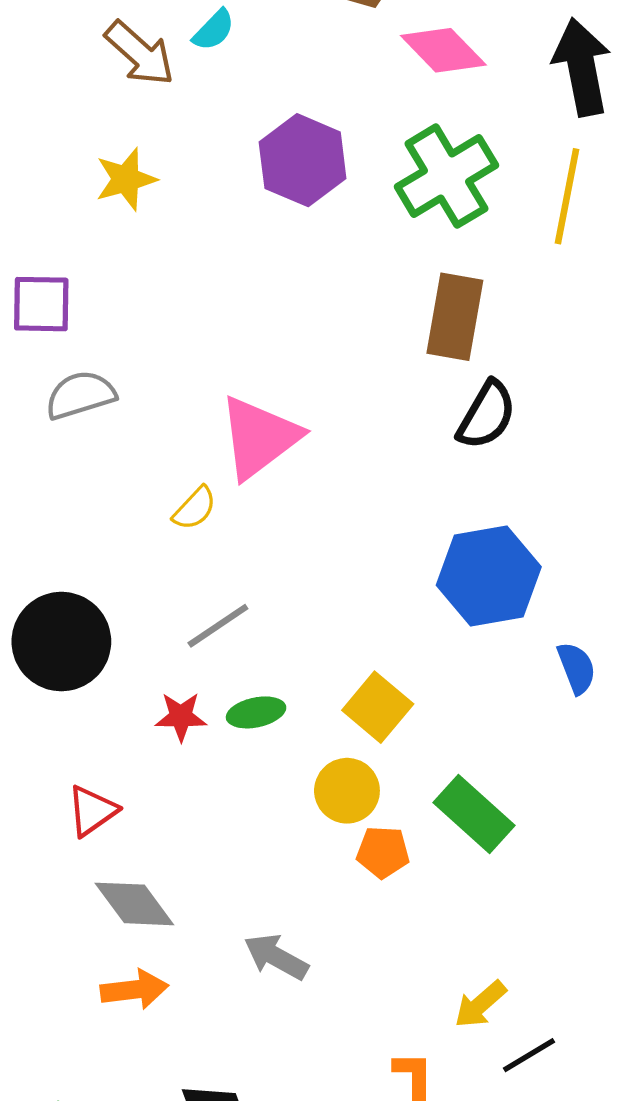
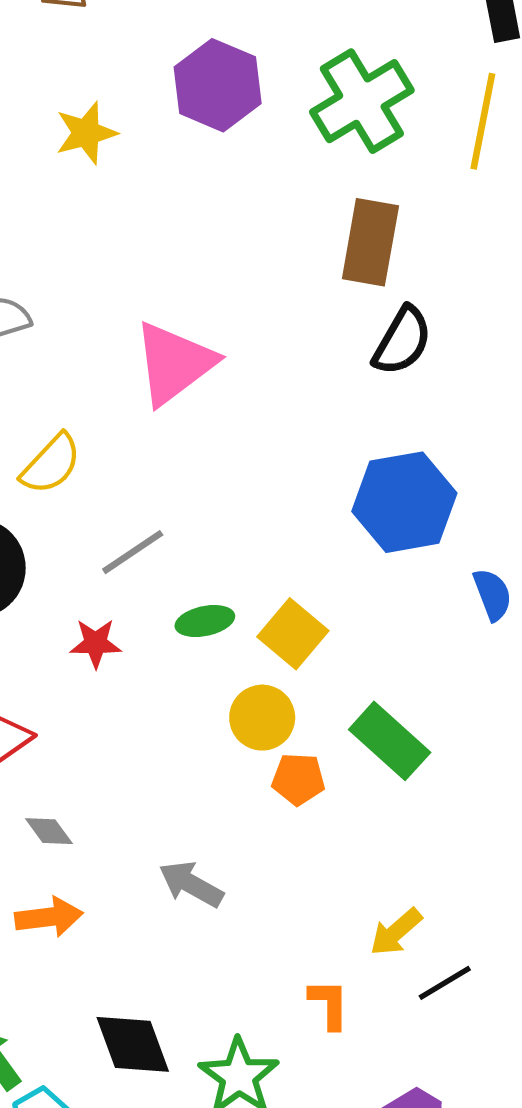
yellow star: (126, 179) -> (86, 133), moved
yellow semicircle: (195, 508) -> (51, 464), moved, size x1.4
green ellipse: (256, 712) -> (205, 621), moved
gray diamond: (134, 904) -> (49, 831), size x0.6

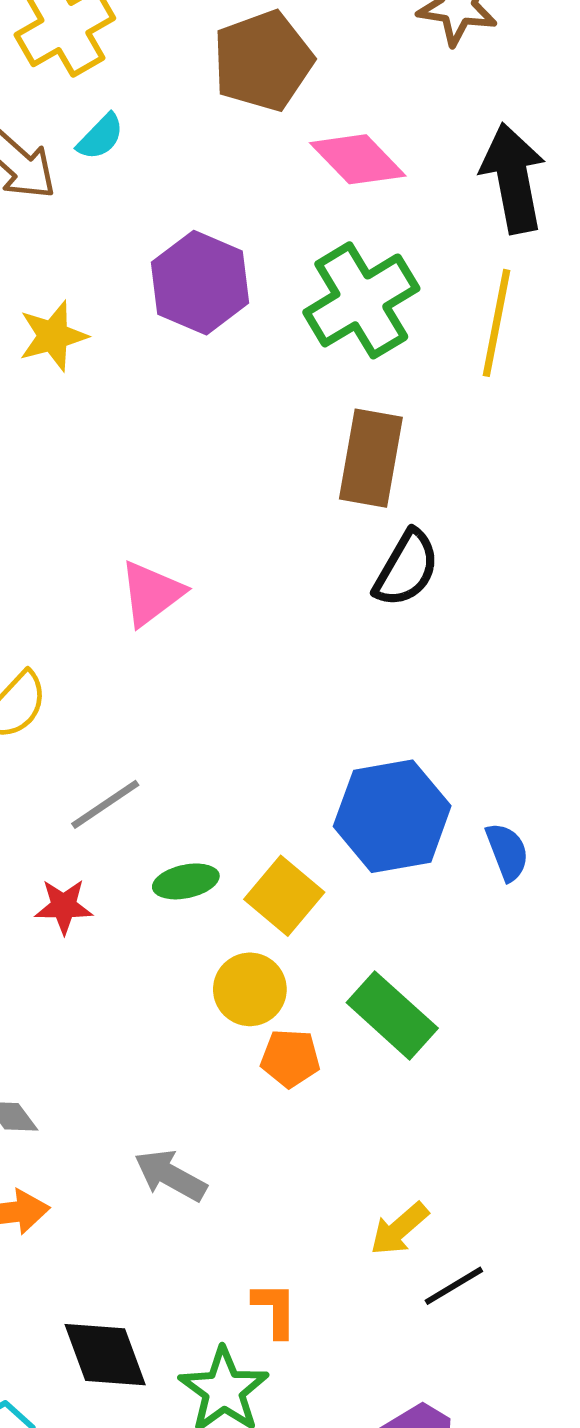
pink triangle: (174, 363) -> (151, 593), size x0.7
blue hexagon: (404, 502) -> (392, 816), moved
orange L-shape: (329, 1004) -> (275, 1310), moved

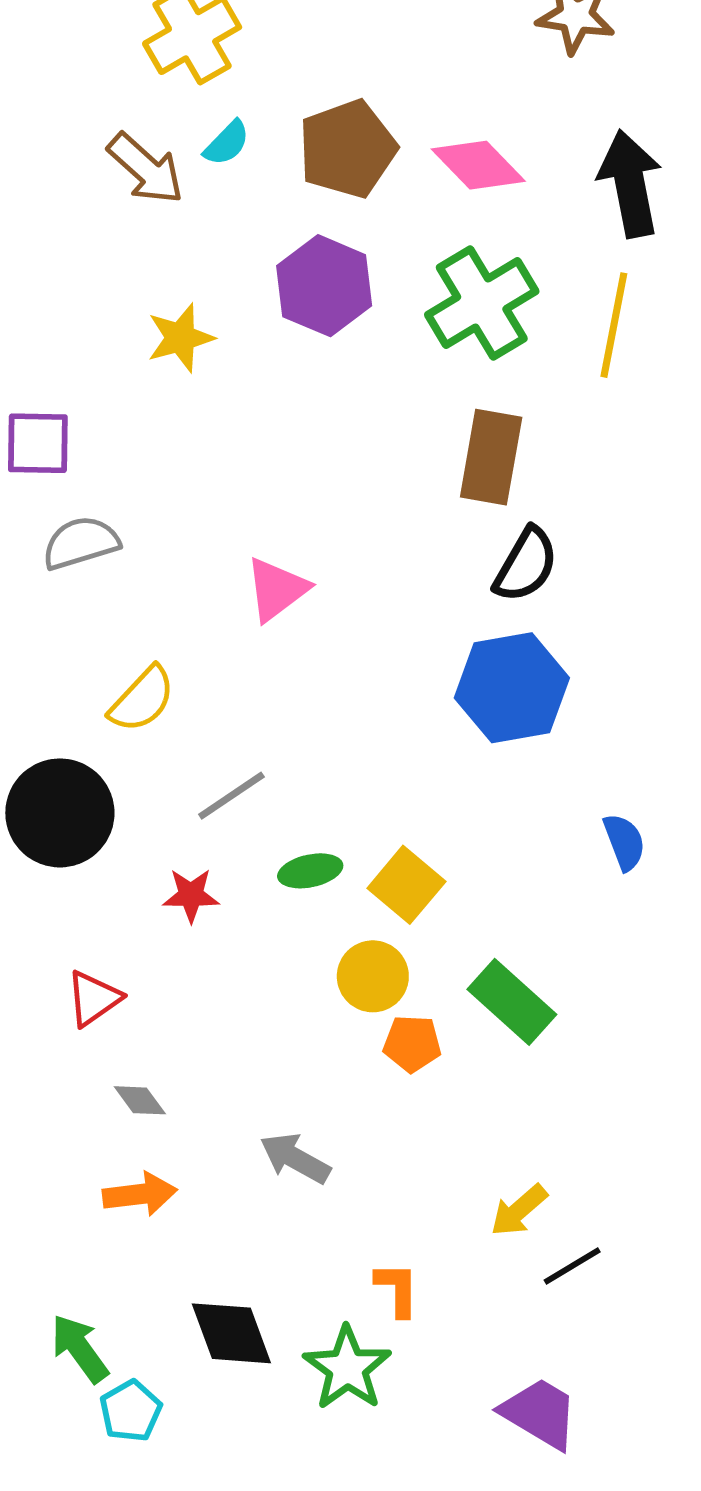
brown pentagon: (263, 61) -> (347, 149), moved
blue hexagon: (392, 816) -> (512, 688), moved

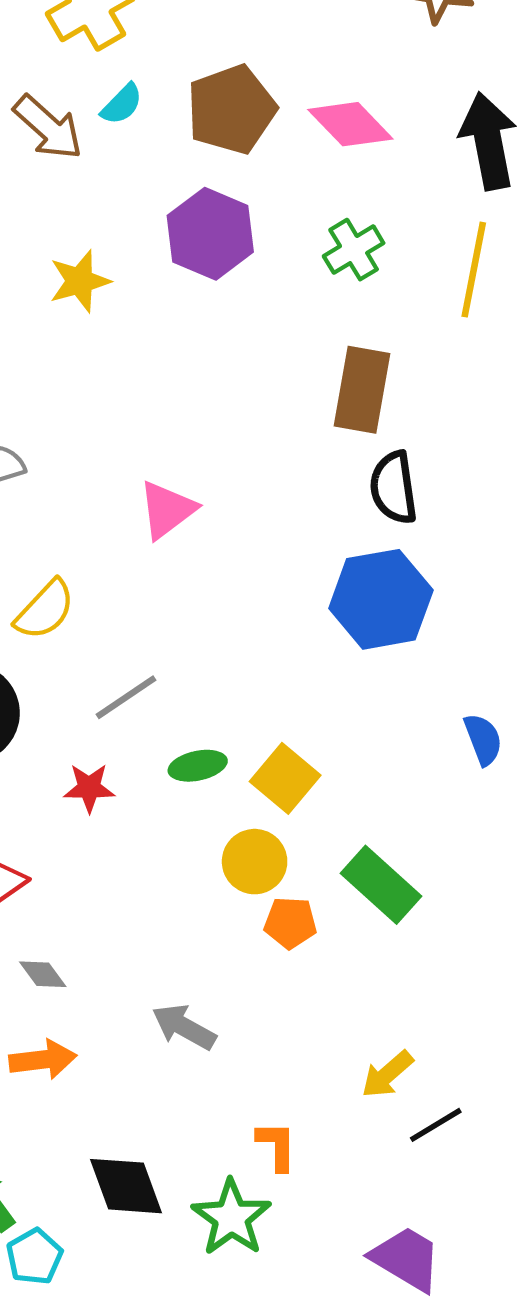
green cross: (482, 303) -> (354, 250), size x0.6
black semicircle: (526, 565) -> (394, 488), turned 142

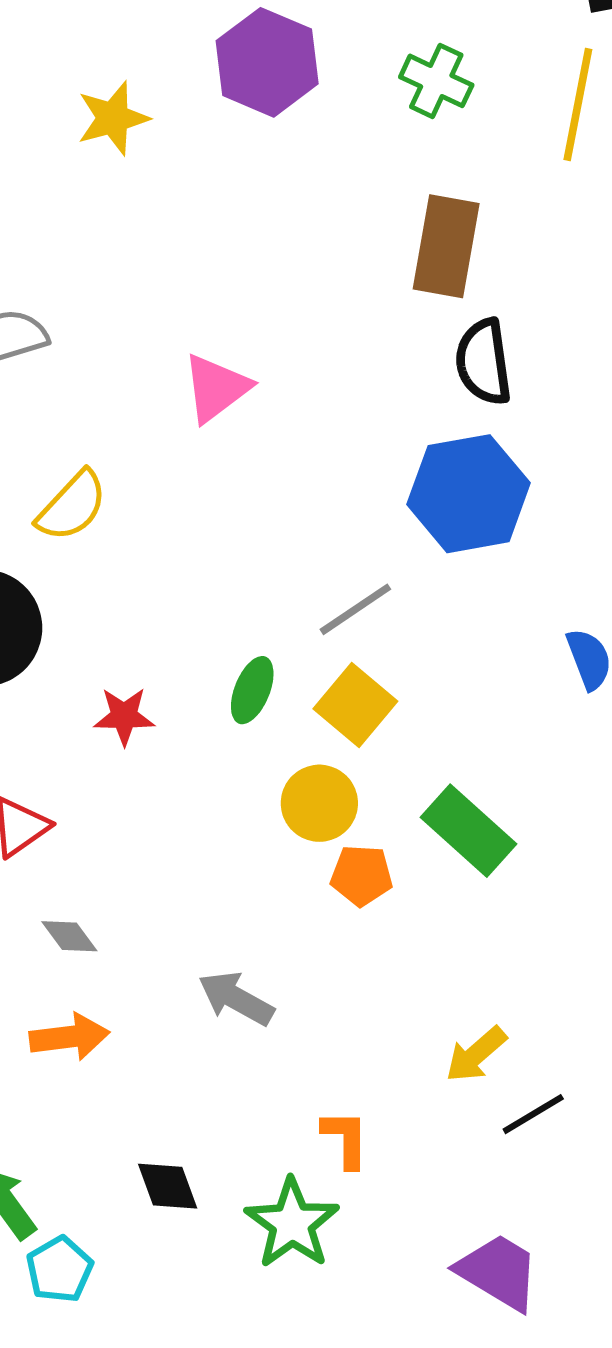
green cross: (354, 250) -> (436, 81), turned -34
gray line: (126, 697) -> (355, 609), moved
green ellipse: (198, 766) -> (252, 690), turned -56
black diamond: (126, 1186) -> (168, 1186), size x0.7

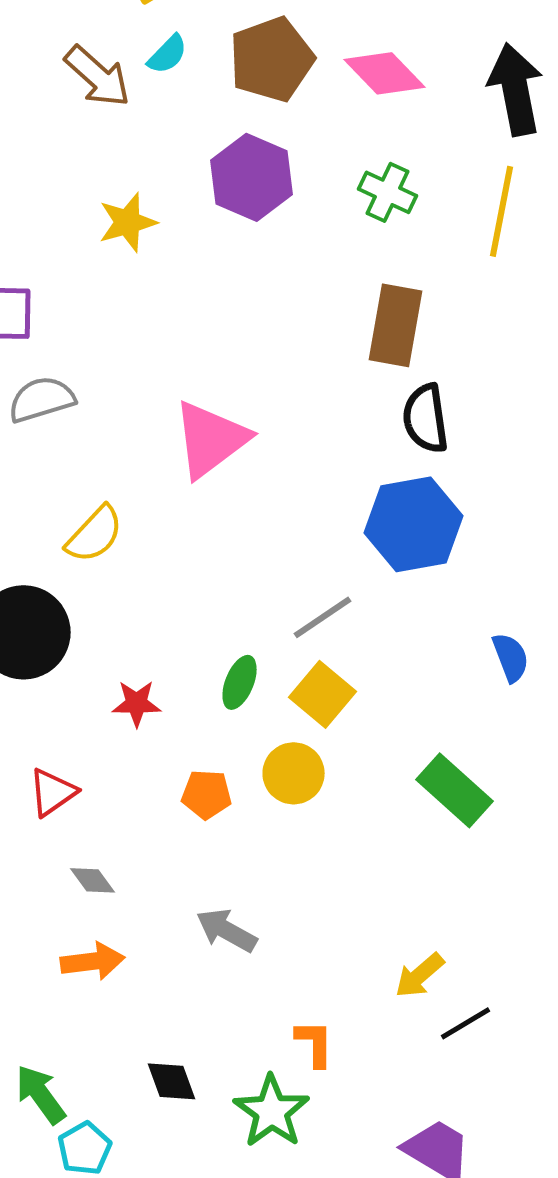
pink triangle: (216, 388) -> (211, 439), size x1.4
green rectangle: (469, 831) -> (455, 790), moved
orange pentagon: (362, 875) -> (207, 794), moved

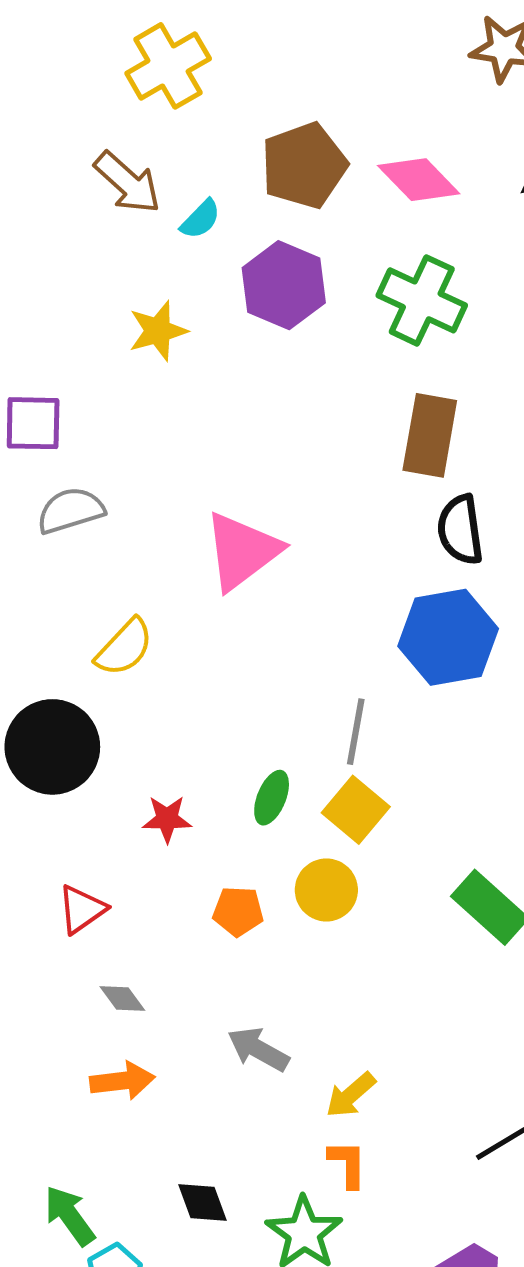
cyan semicircle: (168, 54) -> (201, 219), moved
green cross: (388, 192) -> (422, 300), size x1.5
gray line: (323, 617) -> (356, 732), turned -46
yellow arrow: (420, 975) -> (351, 1095), moved

